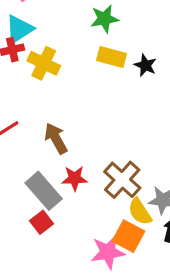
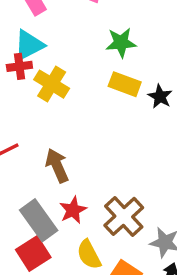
red star: (75, 178) -> (73, 210), turned -30
yellow semicircle: (140, 212) -> (89, 255), moved
red square: (41, 222) -> (33, 254), size x1.4

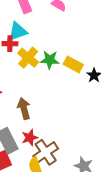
green star: (121, 43) -> (50, 60), moved
brown cross: (124, 216) -> (46, 152), moved

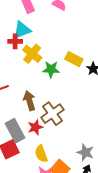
green star: (50, 60) -> (51, 69), moved
brown cross: (46, 152) -> (52, 114), moved

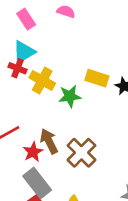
red cross: (15, 41) -> (18, 68), turned 32
red star: (35, 127) -> (33, 152), moved

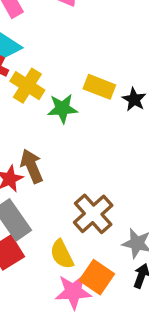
brown cross: (81, 153) -> (93, 214), moved

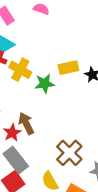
yellow rectangle: (99, 87) -> (68, 68), turned -30

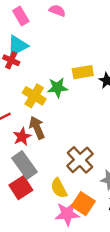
yellow cross: (20, 70) -> (34, 96), moved

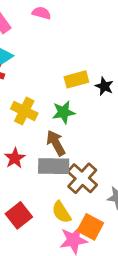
green star: (57, 88) -> (64, 112), moved
brown arrow: (37, 128) -> (56, 143), moved
gray rectangle: (25, 165) -> (54, 166), moved, turned -48

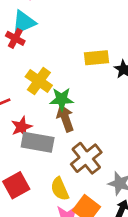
green star: (64, 112) -> (62, 99), moved
gray rectangle: (54, 166) -> (38, 142), moved

